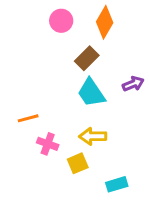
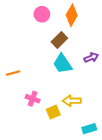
orange line: (28, 118) -> (13, 73), moved
yellow arrow: (93, 136) -> (72, 101), moved
cyan rectangle: (117, 184) -> (89, 129), moved

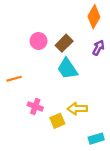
pink circle: (42, 14) -> (39, 41), moved
orange diamond: (72, 15) -> (94, 17), moved
purple arrow: (91, 58) -> (98, 48), moved, turned -40

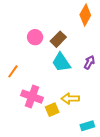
purple arrow: (98, 48) -> (89, 62), moved
orange line: (14, 79) -> (13, 71), turned -40
pink cross: (35, 106) -> (32, 97), size x1.5

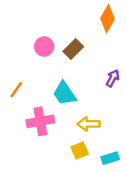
cyan trapezoid: (61, 62) -> (64, 93), moved
pink cross: (32, 97) -> (40, 121), turned -30
yellow square: (52, 110) -> (80, 151), moved

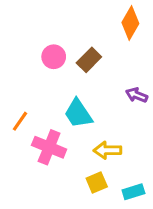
purple arrow: (113, 78) -> (137, 95), turned -96
orange line: (16, 90) -> (20, 121), moved
pink cross: (40, 121) -> (49, 147), turned 32

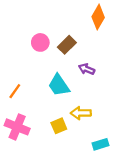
purple arrow: (137, 95) -> (87, 69), moved
pink cross: (49, 147) -> (17, 127), moved
yellow square: (97, 183) -> (59, 126), moved

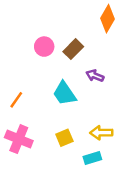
yellow arrow: (81, 113) -> (101, 133), moved
cyan rectangle: (100, 144) -> (92, 158), moved

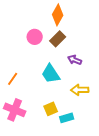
orange diamond: (108, 19) -> (58, 15), moved
yellow arrow: (101, 133) -> (80, 90), moved
cyan rectangle: (92, 158) -> (67, 118), moved

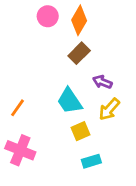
pink circle: (35, 37) -> (48, 16), moved
yellow arrow: (80, 90) -> (109, 109), moved, turned -48
yellow square: (51, 109) -> (80, 131), moved

